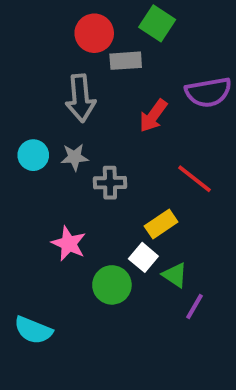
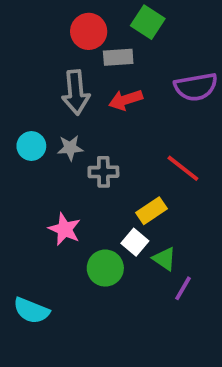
red arrow: (153, 116) -> (126, 100), moved, turned 36

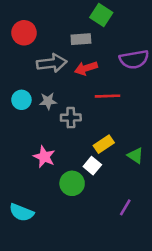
red circle: (89, 31) -> (24, 33), moved
gray arrow: (76, 92) -> (52, 63), turned -92
red line: (183, 168) -> (108, 96), moved, turned -40
green triangle: (164, 259) -> (135, 156), moved
purple line: (183, 288) -> (125, 207), moved

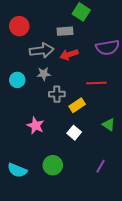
red line: (108, 96) -> (96, 83), moved
gray star: (48, 101) -> (44, 74), moved
yellow rectangle: (104, 144) -> (77, 105), moved
green circle: (72, 183) -> (53, 165), moved

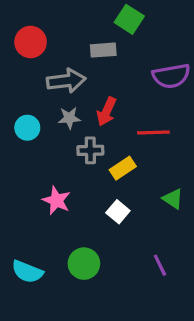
red arrow: (69, 55) -> (107, 112), moved, turned -48
purple line: (100, 166) -> (160, 265), turned -56

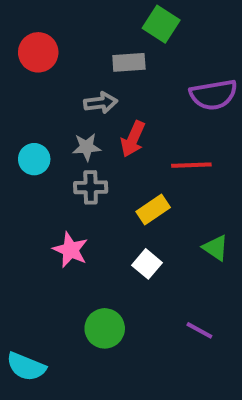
gray arrow: (66, 81) -> (101, 103), moved, size x0.7
gray cross: (90, 150) -> (91, 187), moved
purple line: (160, 265) -> (199, 330), turned -35
cyan semicircle: (27, 272) -> (26, 367), moved

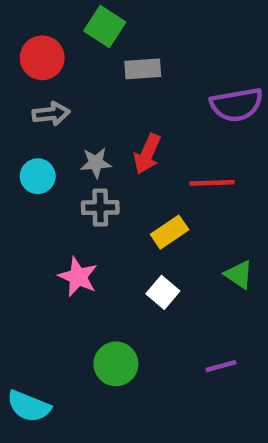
green square: (161, 24) -> (105, 26), moved
gray arrow: (101, 103) -> (51, 114), moved
purple line: (199, 330) -> (221, 366), turned -44

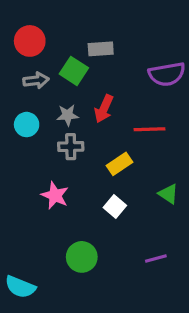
green square: (105, 26) -> (74, 71), moved

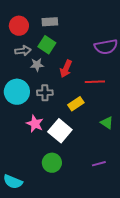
gray rectangle: (101, 49) -> (50, 22), moved
gray star: (68, 115) -> (37, 65), moved
cyan circle: (27, 125) -> (17, 92), moved, size x1.6
white square: (115, 207) -> (60, 131), moved, size x1.6

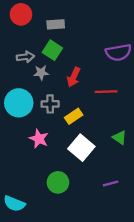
red circle: (19, 26) -> (21, 14), moved
yellow rectangle: (76, 104) -> (74, 116), moved
white square: (60, 131) -> (81, 148), moved

